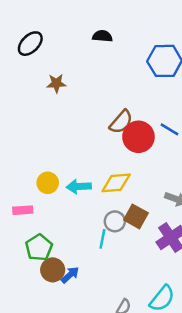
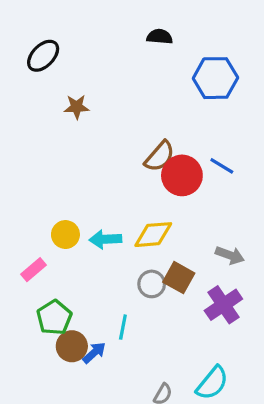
black semicircle: (102, 36) -> (160, 37), moved
pink rectangle: (23, 210) -> (34, 270), turned -36
cyan line: (102, 239) -> (123, 327), moved

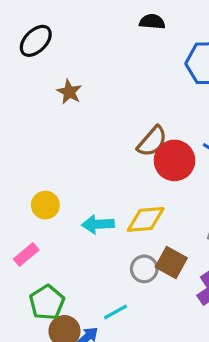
brown star: (77, 107) -> (69, 92), turned 30
yellow circle: (65, 235) -> (45, 205), moved
cyan line: (123, 327) -> (115, 312), turned 50

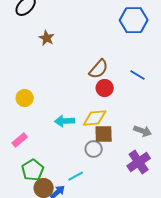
red circle: (174, 160) -> (105, 88), moved, size x0.7
yellow circle: (45, 205) -> (25, 98), moved
brown square: (171, 263) -> (104, 134), moved, turned -30

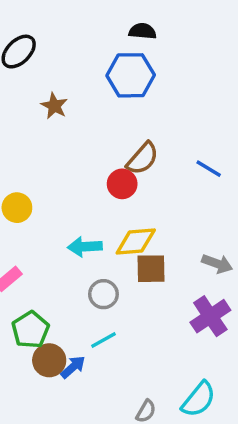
blue hexagon: (134, 20) -> (131, 75), moved
red circle: (105, 88) -> (122, 184), moved
gray circle: (94, 149) -> (103, 294), moved

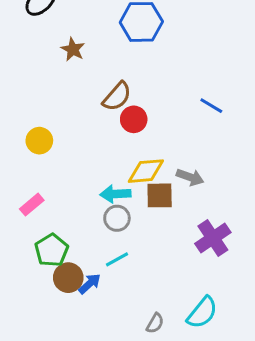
brown semicircle: (142, 158) -> (117, 97), moved
cyan arrow: (85, 247) -> (115, 194), moved
gray arrow: (217, 264) -> (190, 177), moved

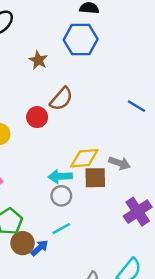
brown star: (73, 49) -> (38, 60), moved
red circle: (134, 119) -> (37, 117), moved

